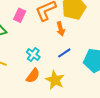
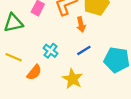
orange semicircle: (33, 76) -> (34, 72), moved

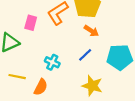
orange arrow: (81, 24) -> (91, 31), moved, turned -32
yellow star: (73, 79) -> (92, 86), moved

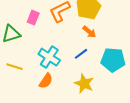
cyan cross: (52, 62) -> (49, 57), size x1.5
orange semicircle: (41, 87) -> (46, 81), moved

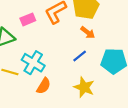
pink rectangle: (33, 18) -> (28, 19), turned 48
cyan cross: (49, 57) -> (33, 63), moved

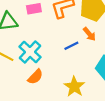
blue line: (80, 56) -> (71, 46), moved

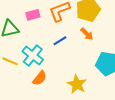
blue line: (71, 46) -> (60, 41), moved

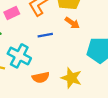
blue line: (60, 41) -> (45, 35), turned 32
orange semicircle: (40, 78) -> (41, 77), moved, turned 49

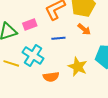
pink rectangle: (12, 13) -> (30, 24), moved
yellow star: (71, 78) -> (78, 67), moved

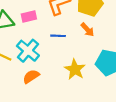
orange semicircle: (51, 77) -> (31, 76), moved, turned 147

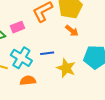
blue line: (58, 36) -> (47, 53), moved
orange semicircle: (31, 76) -> (28, 80), turned 35

